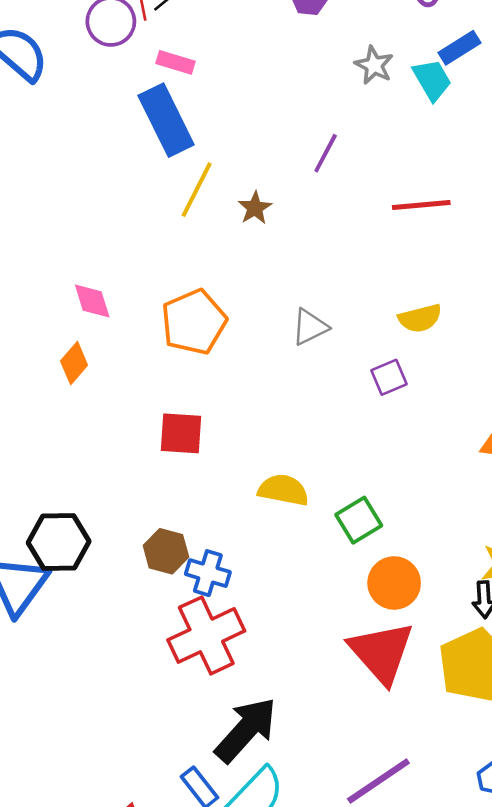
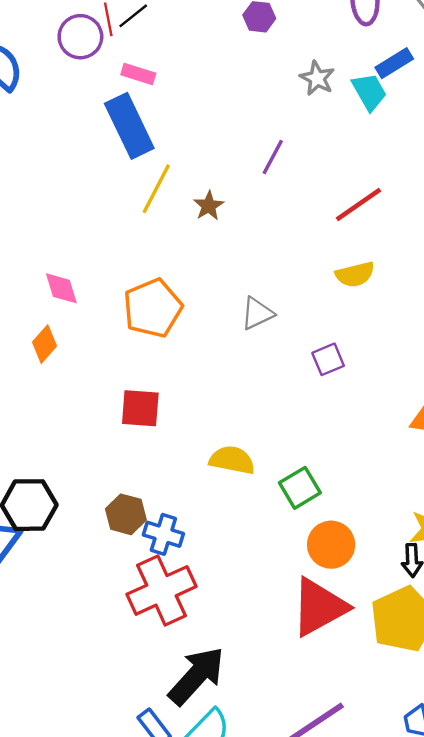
red line: (421, 205) -> (359, 204), turned -30
yellow semicircle: (420, 318) -> (355, 274), moved
red triangle: (381, 652) -> (319, 607), turned 42

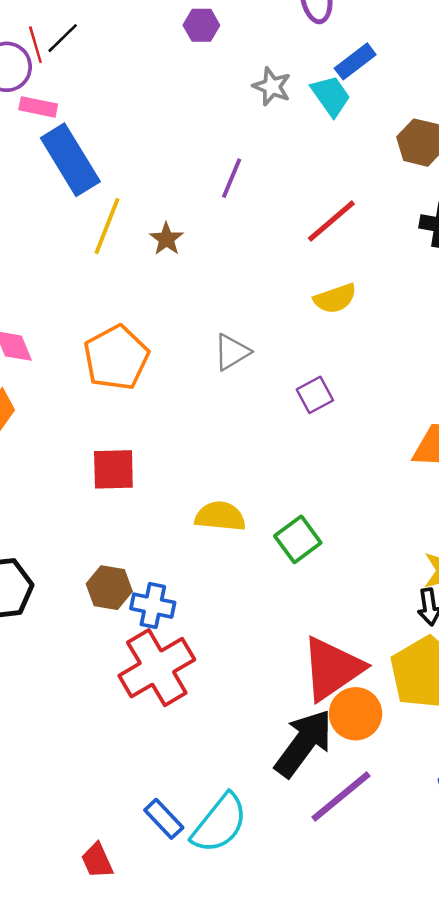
pink rectangle: (138, 74) -> (38, 107), moved
orange circle: (331, 545) -> (356, 714), moved
black arrow: (196, 676) -> (304, 743), moved

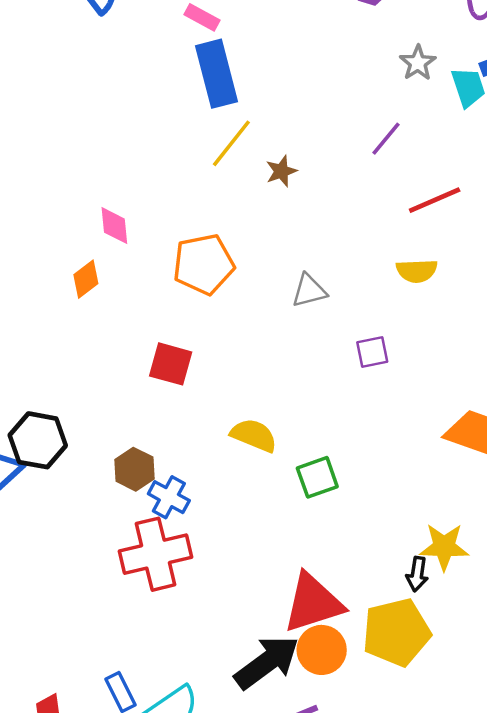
purple line: (232, 178) -> (386, 139), moved

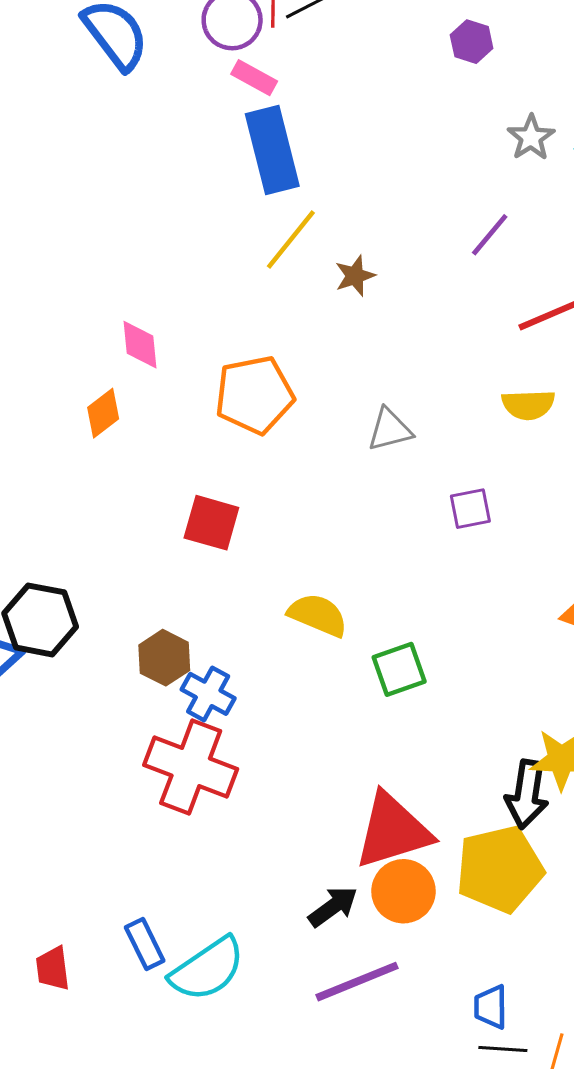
red cross: (155, 554) -> (191, 767), turned 34
black arrow: (417, 574) -> (527, 794), size x1.5
black arrow: (267, 662) -> (333, 907), size x0.6

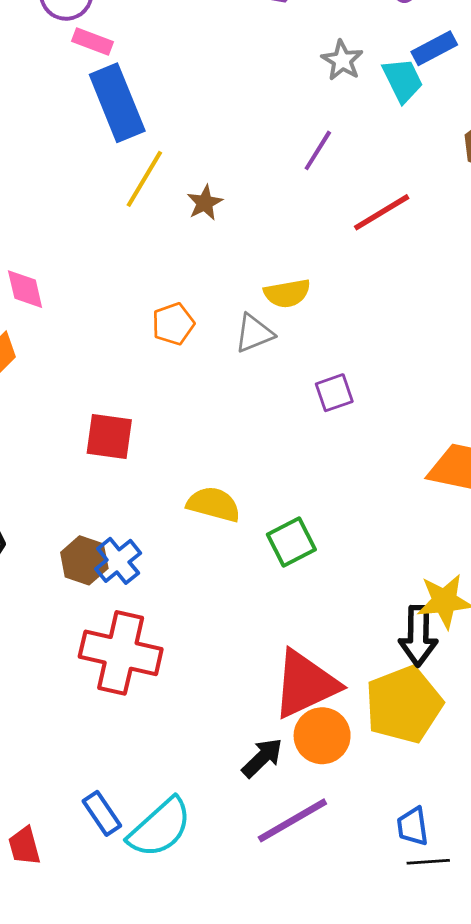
orange pentagon: (254, 395) -> (173, 324), moved, size x0.6
yellow semicircle: (528, 405) -> (287, 293), moved
blue cross: (208, 694) -> (118, 561), moved, turned 30

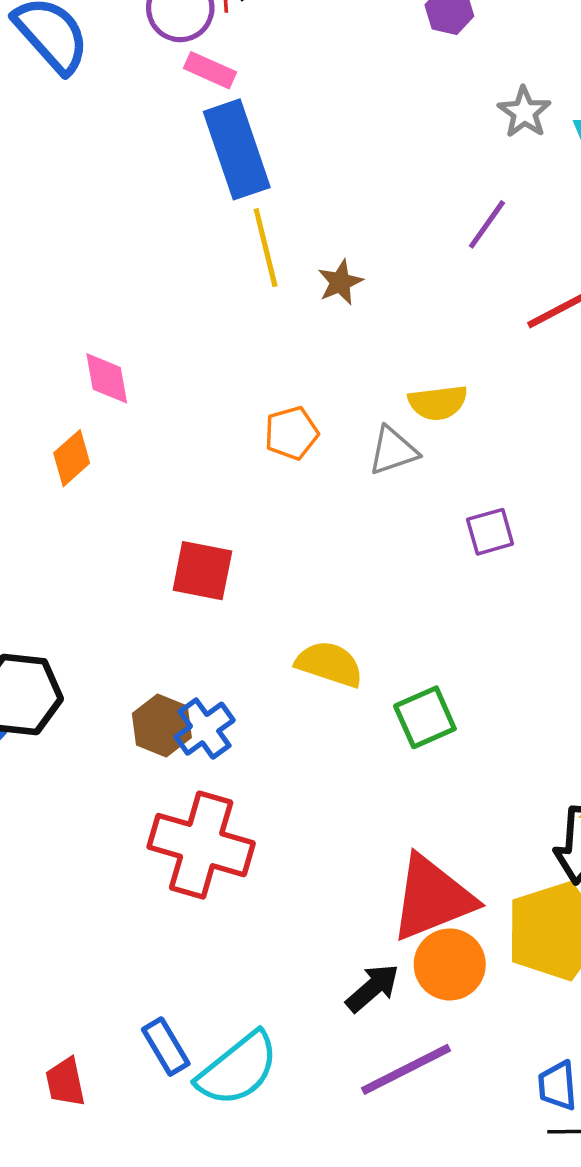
yellow line: (144, 179) -> (266, 248), turned -48

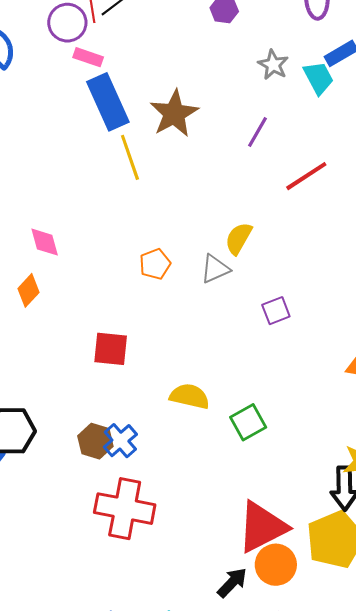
brown star: (340, 282) -> (174, 114), moved, size x1.8
yellow semicircle: (438, 403) -> (239, 238), turned 132

